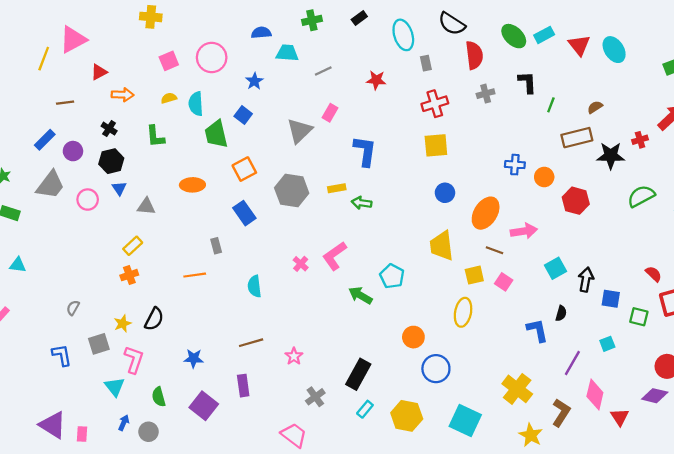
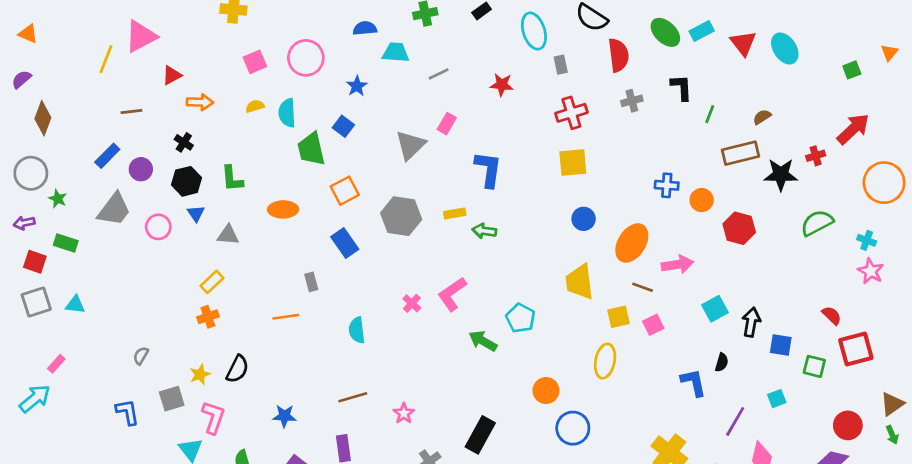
green L-shape: (155, 136) -> (232, 179), moved
pink square: (504, 282) -> (653, 325), turned 30

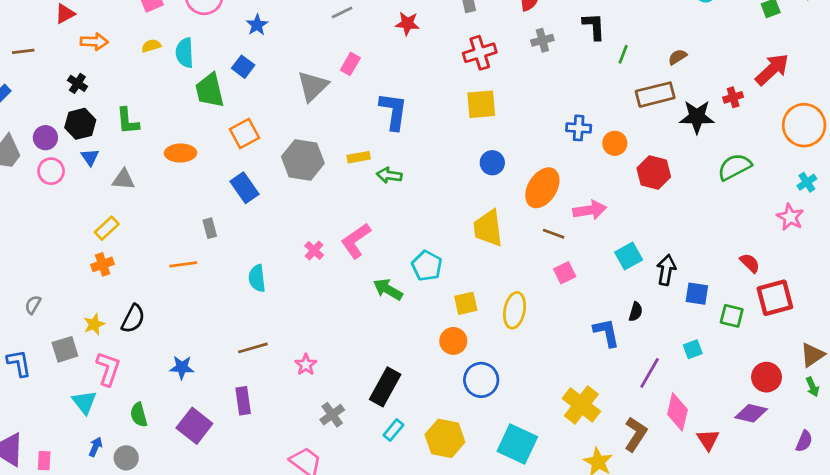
purple circle: (141, 169) -> (45, 138), moved
cyan cross: (867, 240) -> (807, 182), moved, turned 36
yellow square: (618, 317) -> (466, 303), moved

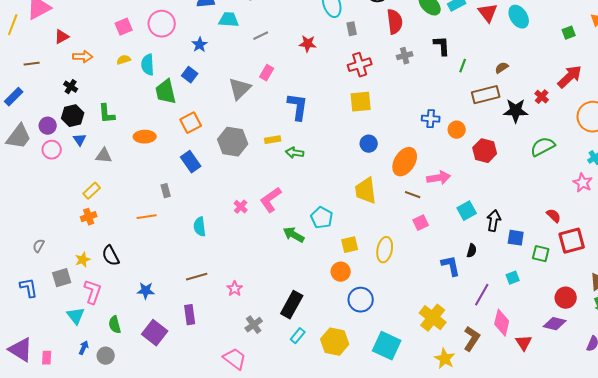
red cross: (733, 97) -> (542, 97), turned -32
black semicircle: (133, 319) -> (111, 256), turned 125

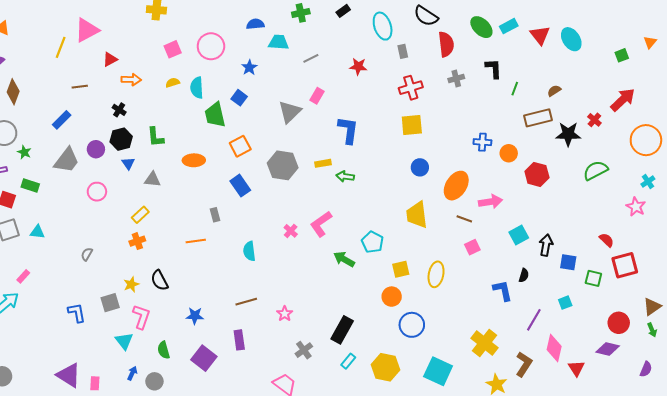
pink circle: (52, 150) -> (97, 192), moved
gray semicircle: (39, 246) -> (87, 254), moved

